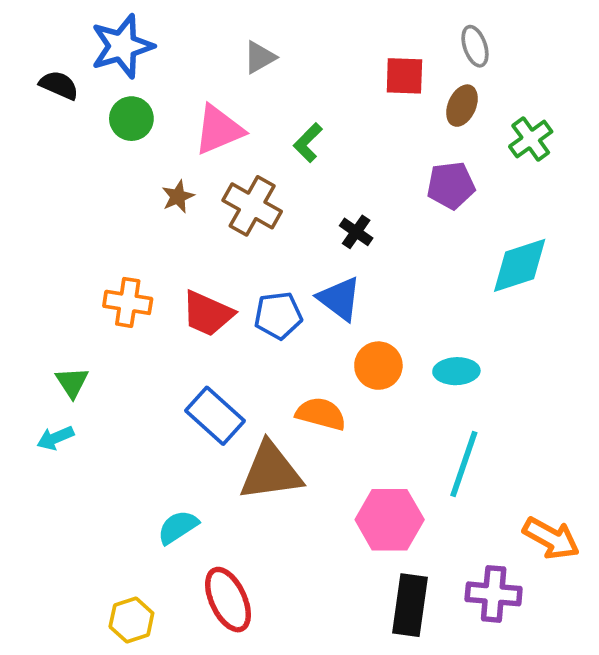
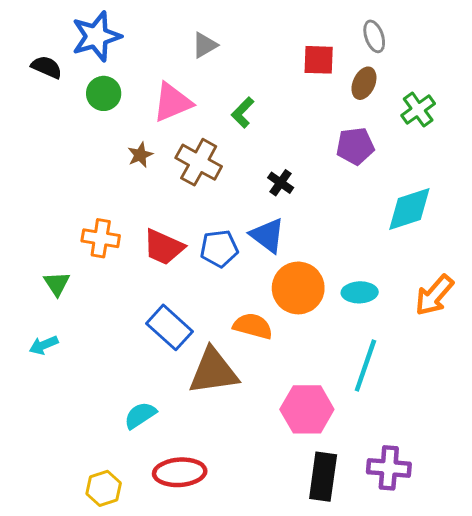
orange circle: (378, 366) -> (298, 288), size x1.4
green triangle: (72, 382) -> (57, 284), moved
orange arrow: (551, 538) -> (434, 295), moved, turned 102
red ellipse: (228, 600) -> (180, 472), turned -69

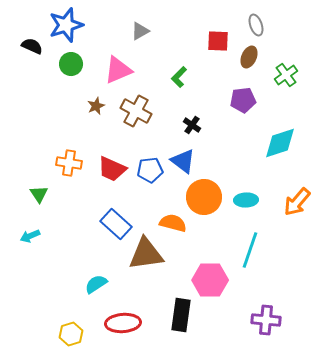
green L-shape: (243, 112) -> (179, 77), moved
black rectangle: (323, 477) -> (181, 315), moved

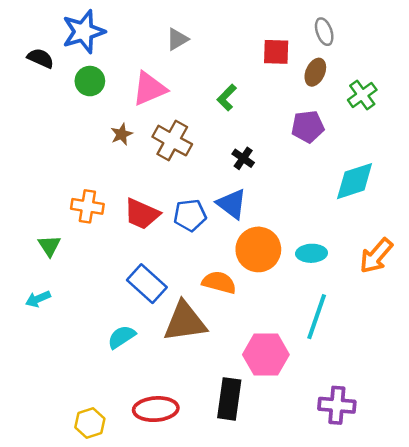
cyan semicircle: (96, 284) -> (122, 337), moved

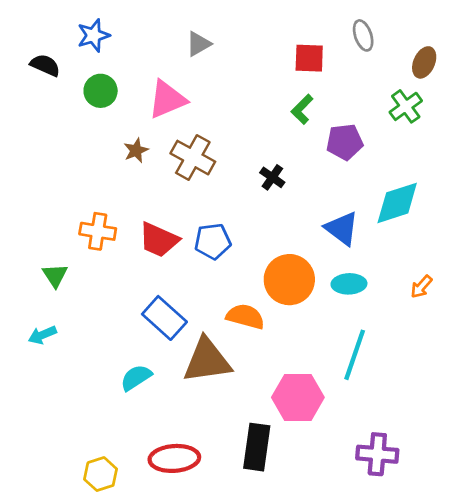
blue star: (84, 32) -> (93, 35), size x0.7
brown ellipse: (315, 72) -> (424, 62), moved
green L-shape: (227, 97) -> (302, 109), moved
blue triangle: (232, 204) -> (342, 228), moved
orange arrow: (376, 256) -> (421, 287), size x0.6

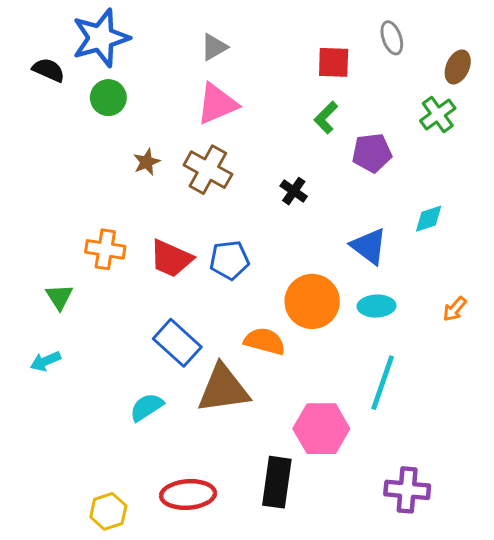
blue star: (93, 35) -> (101, 38), size x1.6
pink triangle: (167, 99) -> (217, 104), moved
cyan diamond: (397, 203) -> (429, 219), size x0.6

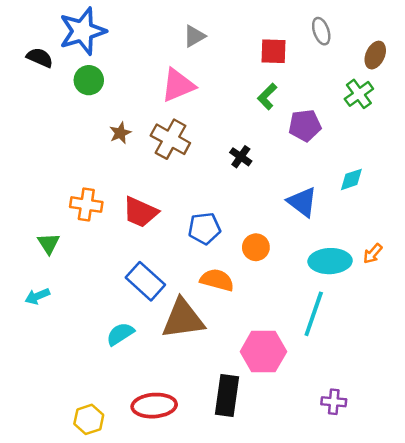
gray triangle: (214, 47) -> (194, 36), moved
blue pentagon: (229, 260) -> (204, 228), moved
orange circle: (312, 301) -> (256, 247), size x0.6
cyan ellipse: (376, 306) -> (330, 261), moved, size x1.4
purple cross: (407, 490) -> (334, 402), size x0.7

